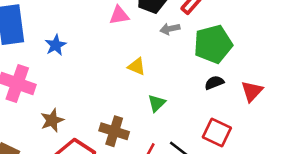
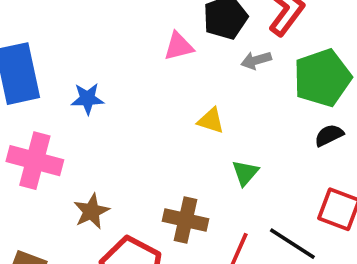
blue star: (56, 45) -> (87, 99), turned 30

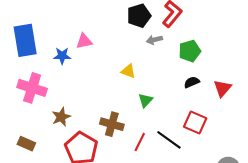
pink triangle: (179, 46) -> (84, 41), moved
green pentagon: (322, 78) -> (190, 51), size x0.7

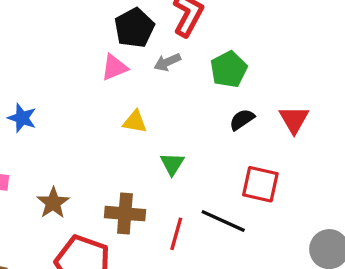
pink triangle: (84, 41) -> (114, 67), moved
blue star: (62, 56) -> (22, 118), turned 30
brown star: (61, 117) -> (53, 203), moved

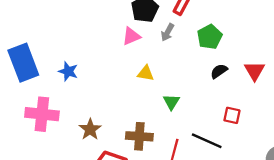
gray arrow: (167, 62) -> (168, 32), turned -36
red square: (260, 184) -> (232, 115), size x0.7

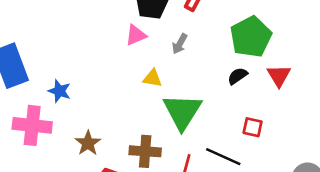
gray arrow: (168, 32) -> (180, 44), moved
green pentagon: (210, 37) -> (251, 37), moved, size x1.4
blue star: (68, 71) -> (59, 91), moved
green triangle: (171, 102) -> (182, 112), size x2.0

